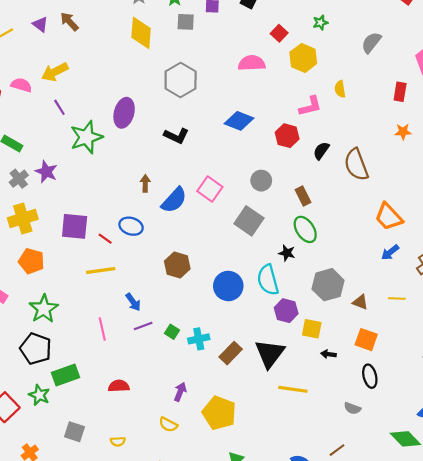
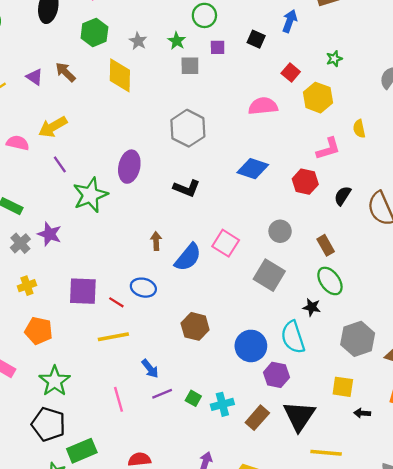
yellow diamond: (141, 33) -> (120, 75), moved
yellow cross: (23, 219) -> (27, 286), size x0.6
purple hexagon: (286, 311) -> (276, 375), moved

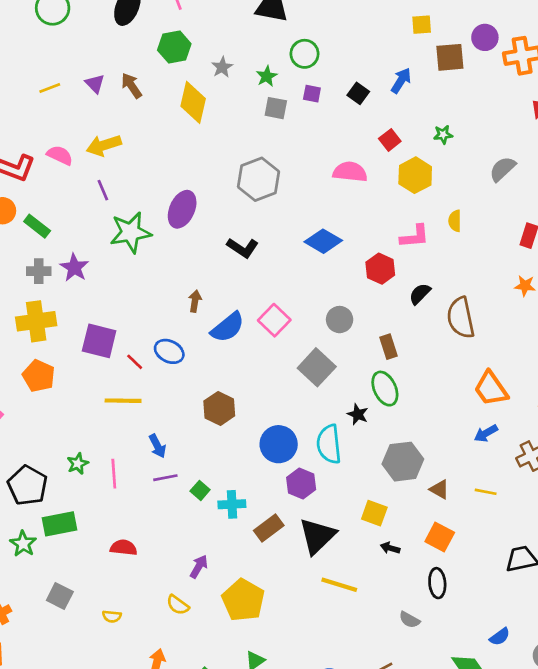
gray cross: (20, 243) -> (39, 271), turned 30
yellow cross: (27, 286) -> (36, 321), size x1.8
green star: (55, 381) -> (78, 464), moved, size x0.6

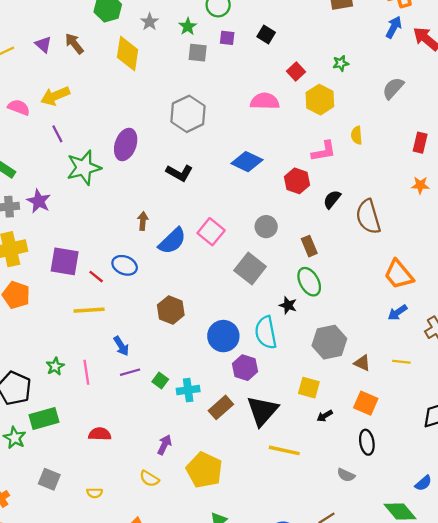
blue arrow: (401, 81) -> (394, 27), moved
black arrow: (390, 548) -> (325, 416), turned -42

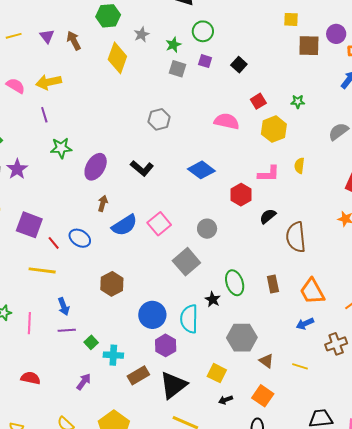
gray hexagon: (188, 114) -> (159, 119), size x0.7
purple ellipse: (126, 144) -> (96, 167), moved
green star: (84, 168) -> (61, 148), size x0.7
brown rectangle: (309, 246) -> (273, 284), moved
purple arrow: (164, 445) -> (84, 382), moved

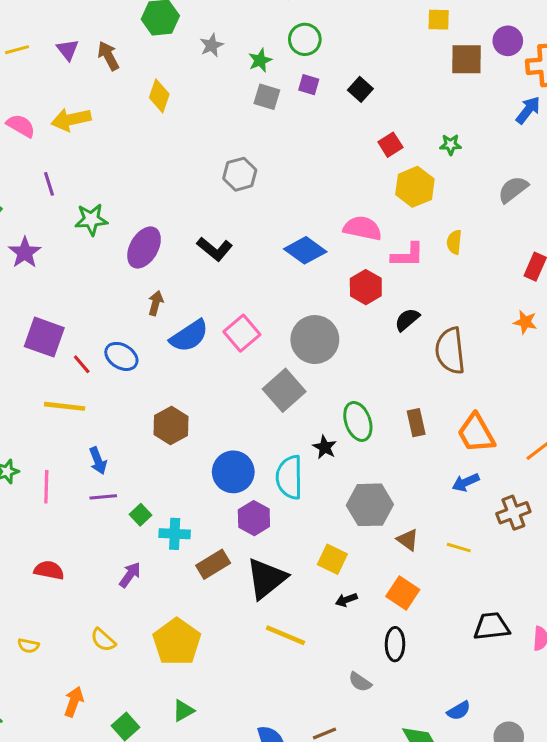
yellow diamond: (117, 58) -> (159, 96), moved, size x0.7
purple line: (44, 115) -> (49, 184), moved
pink semicircle: (227, 121) -> (362, 228), moved
gray circle: (207, 229) -> (315, 340), size x1.6

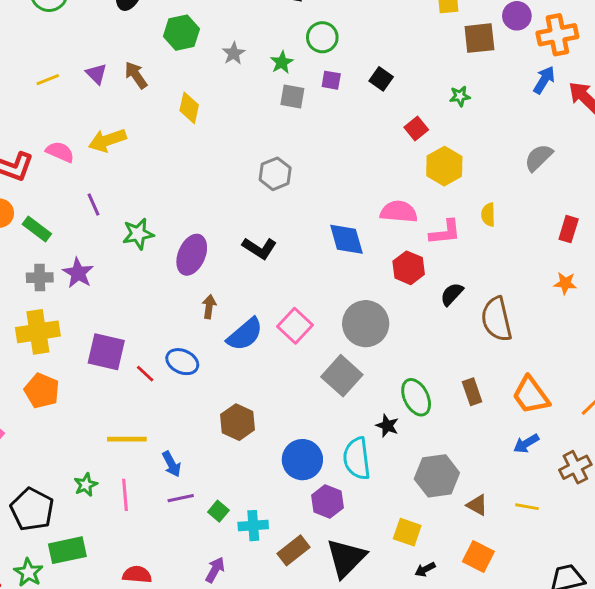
green star: (451, 145) -> (460, 96), moved
blue diamond: (305, 250) -> (346, 239), turned 45
yellow line: (65, 406) -> (127, 439), moved

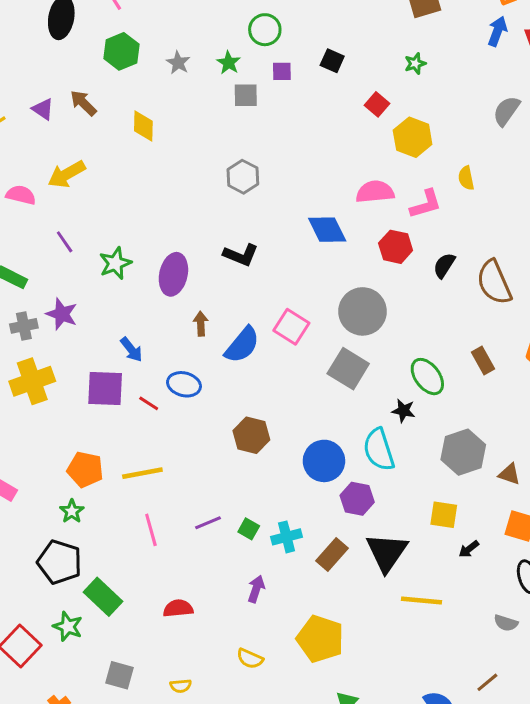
orange pentagon: (42, 391) -> (85, 470), moved
blue arrow: (172, 464) -> (131, 349), moved
green star: (86, 485) -> (72, 511), moved
green rectangle: (67, 550) -> (103, 597), turned 66

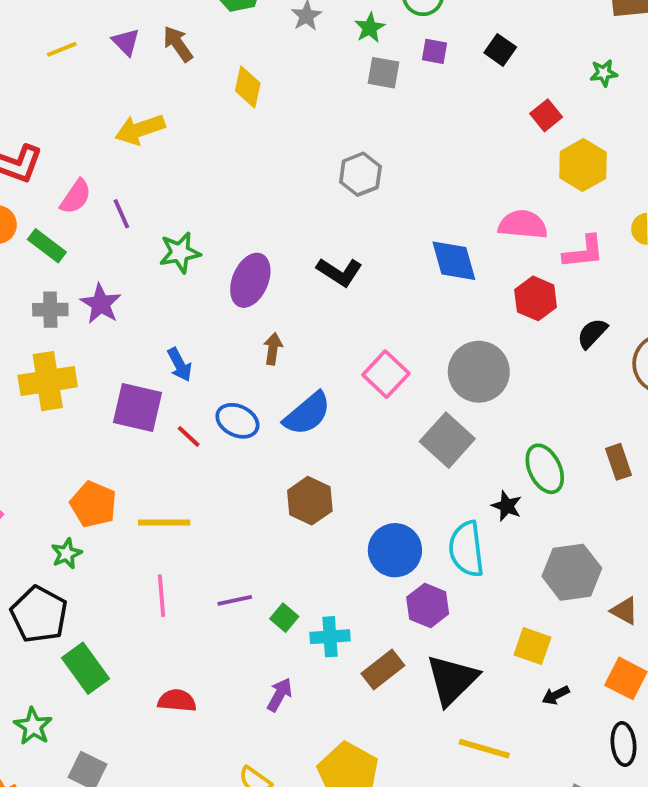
pink semicircle: (21, 195) -> (76, 197), moved, turned 100
blue semicircle: (242, 345) -> (307, 414), moved
green star: (68, 627) -> (33, 726), moved

